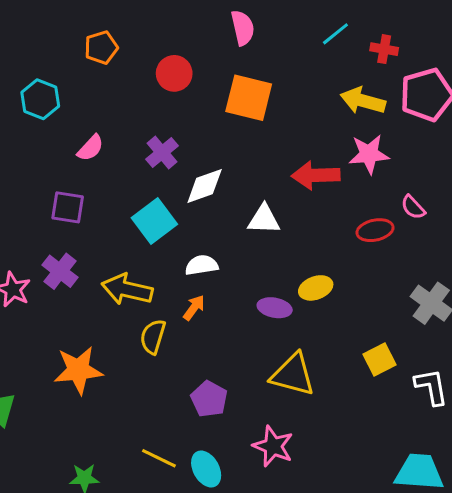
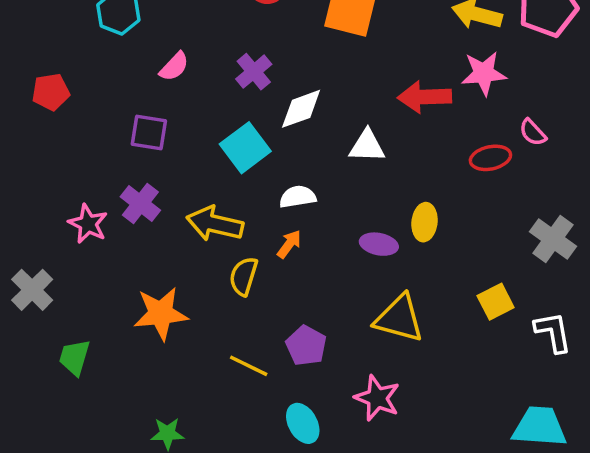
yellow ellipse: (316, 288) -> (425, 222), turned -64
yellow line: (159, 458) -> (249, 366), moved

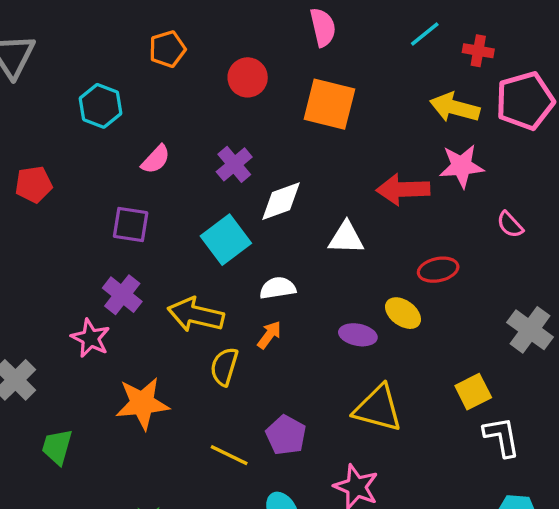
red ellipse: (490, 158) -> (438, 270), moved
yellow ellipse: (425, 222) -> (403, 313), turned -60
pink star: (88, 224) -> (90, 338), moved
white L-shape: (553, 332) -> (502, 437), moved

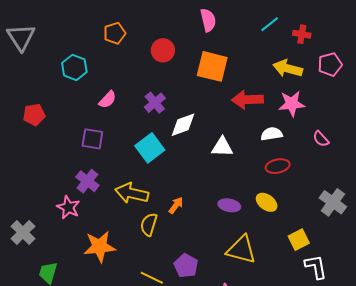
pink pentagon: (525, 101) -> (330, 64), size x0.7
red arrow: (403, 189) -> (247, 100), moved
white semicircle: (278, 288) -> (272, 134), moved
yellow ellipse: (403, 313) -> (267, 202), moved

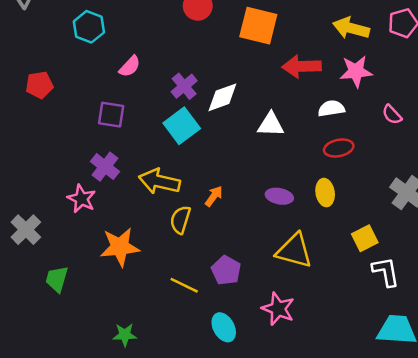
purple cross: (155, 103) -> (184, 86), moved
yellow ellipse: (267, 202) -> (325, 193), turned 45

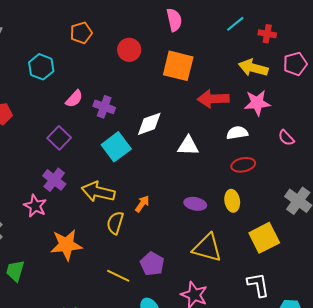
purple cross: (184, 86) -> (104, 107), moved, turned -30
purple square: (111, 115) -> (59, 138), turned 35
yellow square: (365, 238) -> (264, 238), size x1.4
white L-shape: (386, 272) -> (258, 285), moved

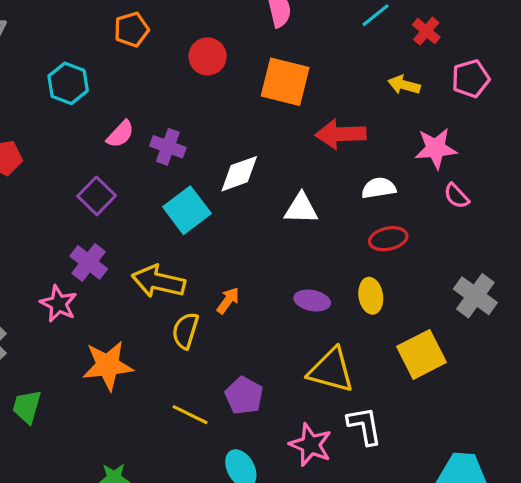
red cross: (267, 34) -> (426, 31), turned 30
yellow arrow: (253, 68) -> (404, 85), size x0.7
pink star: (257, 103) -> (436, 148), moved
white L-shape: (258, 285) -> (364, 426), moved

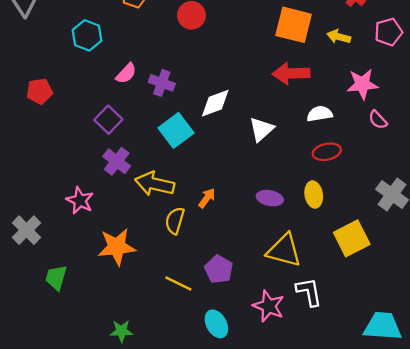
orange square: (285, 82) -> (294, 25), moved
white triangle: (301, 209) -> (261, 129), turned -44
purple cross: (89, 262) -> (117, 161), moved

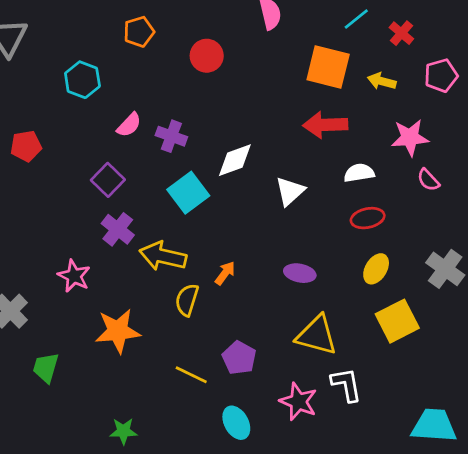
yellow ellipse: (314, 195) -> (376, 269), moved, turned 40

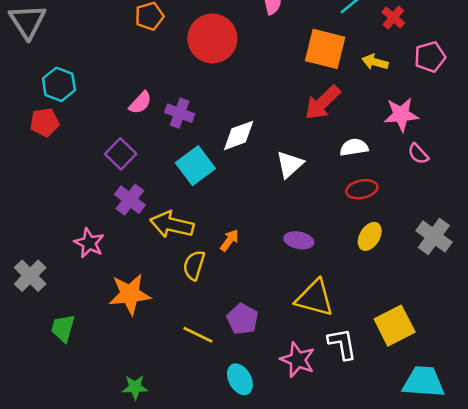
red circle: (207, 56) -> (212, 38), size x1.6
cyan hexagon: (82, 80) -> (59, 84), moved
red arrow: (325, 125) -> (323, 103), turned -42
yellow square: (397, 321) -> (395, 326), moved

